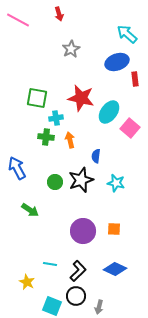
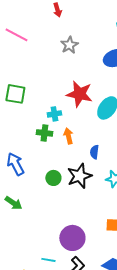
pink line: (18, 20) -> (16, 35), moved
green square: (37, 98) -> (15, 94), moved
green arrow: (30, 210) -> (13, 203), moved
purple circle: (83, 231) -> (72, 238), moved

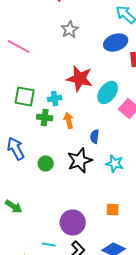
pink line: (16, 35) -> (19, 46), moved
green square: (15, 94) -> (25, 96), moved
green circle: (53, 178) -> (46, 164), moved
green arrow: (13, 203) -> (14, 206), moved

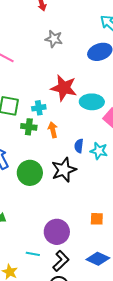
gray star: (70, 30) -> (54, 39), turned -30
cyan ellipse: (108, 92) -> (92, 102), turned 55
green circle: (46, 164) -> (30, 173), size x1.6
cyan star: (115, 164) -> (99, 151), moved

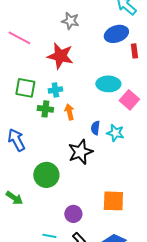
red star: (64, 88) -> (60, 56), moved
green circle: (30, 173) -> (46, 175), moved
orange square: (97, 219) -> (113, 201), size x1.6
purple circle: (57, 232) -> (73, 214), size x0.7

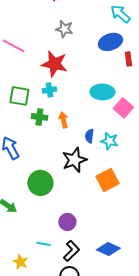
cyan cross: (55, 90) -> (49, 90), moved
orange square: (113, 201) -> (107, 180), moved, turned -30

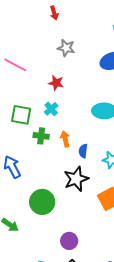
red star: (54, 64) -> (56, 83), size x0.6
cyan cross: (49, 90) -> (51, 109), turned -32
blue semicircle: (89, 136) -> (83, 151), moved

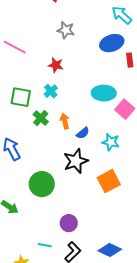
green cross: (41, 136) -> (41, 118), turned 35
blue semicircle: (83, 151) -> (83, 133), turned -136

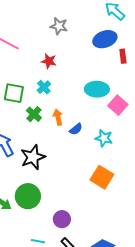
black star: (76, 161) -> (33, 157), moved
orange square: (109, 181) -> (102, 177), turned -30
green circle: (42, 184) -> (28, 196), moved

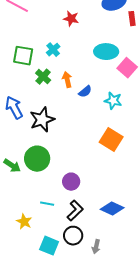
red star: (49, 61) -> (71, 19), moved

